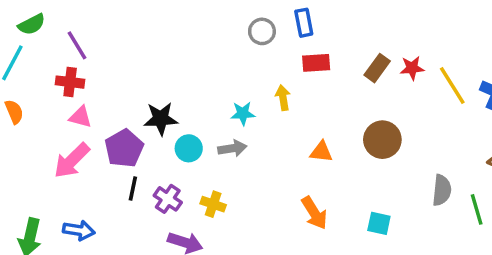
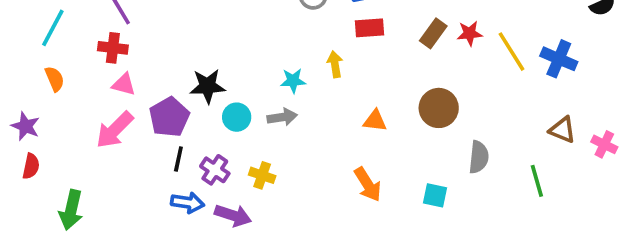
gray semicircle: (442, 190) -> (479, 157), moved
blue arrow: (79, 230) -> (187, 203), moved

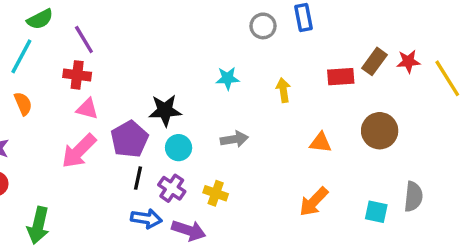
red rectangle: (370, 28) -> (341, 77), moved
cyan star: (293, 81) -> (228, 78), moved
cyan circle: (237, 117) -> (179, 148), moved
gray semicircle: (479, 157) -> (413, 197), moved
orange arrow: (368, 184) -> (314, 202), turned 76

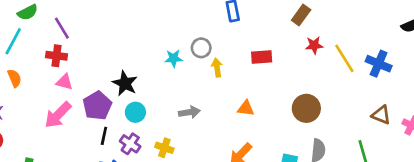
gray circle: (263, 26) -> (201, 48), moved
brown rectangle: (375, 61) -> (301, 15), moved
black star: (165, 110) -> (125, 83), turned 30
brown circle: (380, 131) -> (306, 108), moved
gray arrow: (234, 139) -> (189, 112), moved

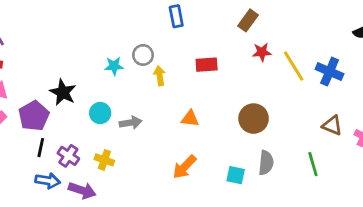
cyan circle: (135, 112) -> (100, 113), moved

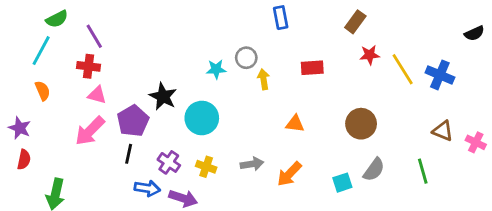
cyan circle: (100, 113) -> (202, 118), size x1.5
gray arrow: (131, 123) -> (252, 164), moved
black line: (41, 148) -> (129, 154), moved
gray semicircle: (266, 163) -> (374, 170), turned 30
cyan square: (236, 175) -> (342, 183), turned -30

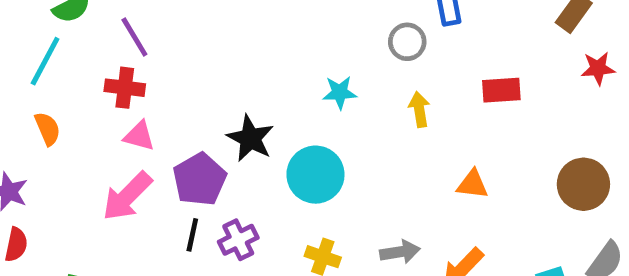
gray circle: (246, 58) -> (407, 42), moved
purple cross: (169, 162) -> (238, 240), moved, turned 30

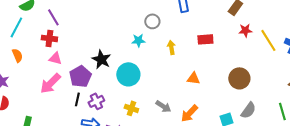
gray circle: (407, 42) -> (152, 21), moved
gray arrow: (400, 252) -> (163, 106), turned 42

